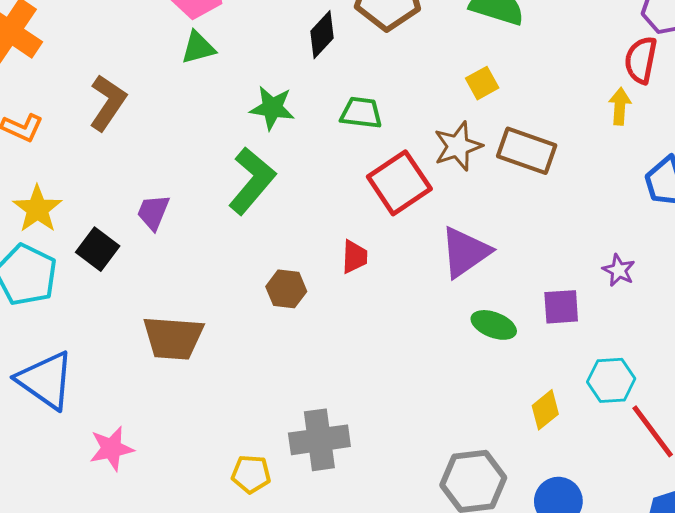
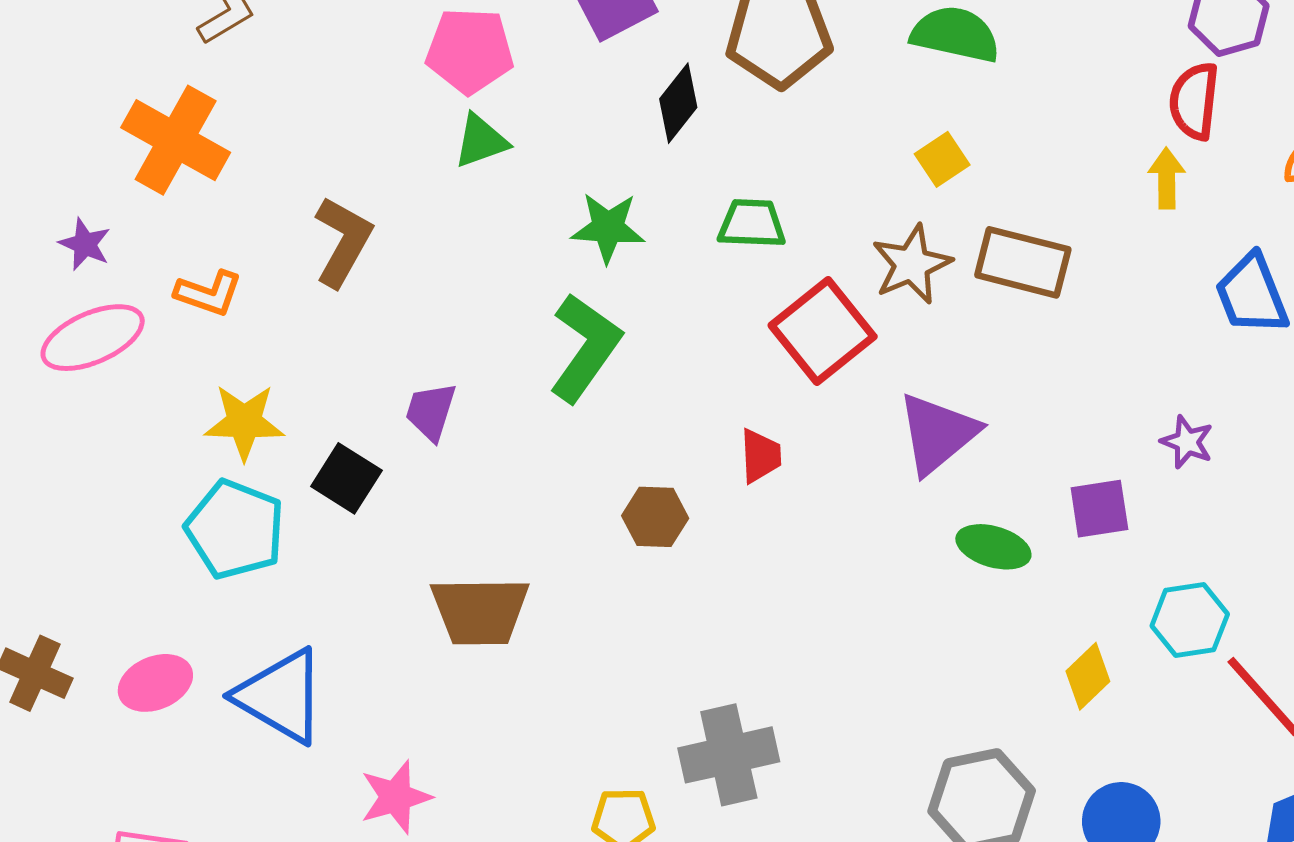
yellow star: (37, 209) -> (244, 422), turned -30

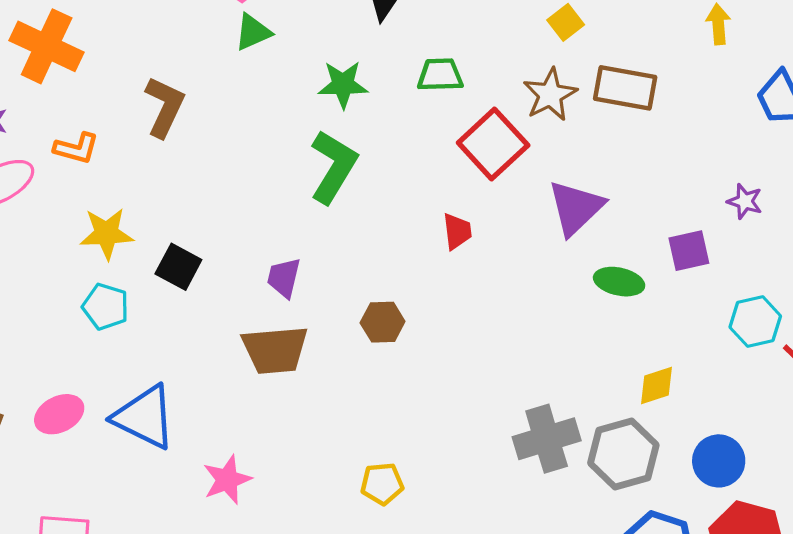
purple trapezoid: (431, 412) -> (284, 278), moved
brown hexagon: (655, 517) -> (383, 322), moved
cyan pentagon: (235, 529) -> (106, 307), size x0.7
yellow diamond: (1088, 676) -> (657, 385), moved, turned 30
gray cross: (729, 755) -> (547, 439), moved

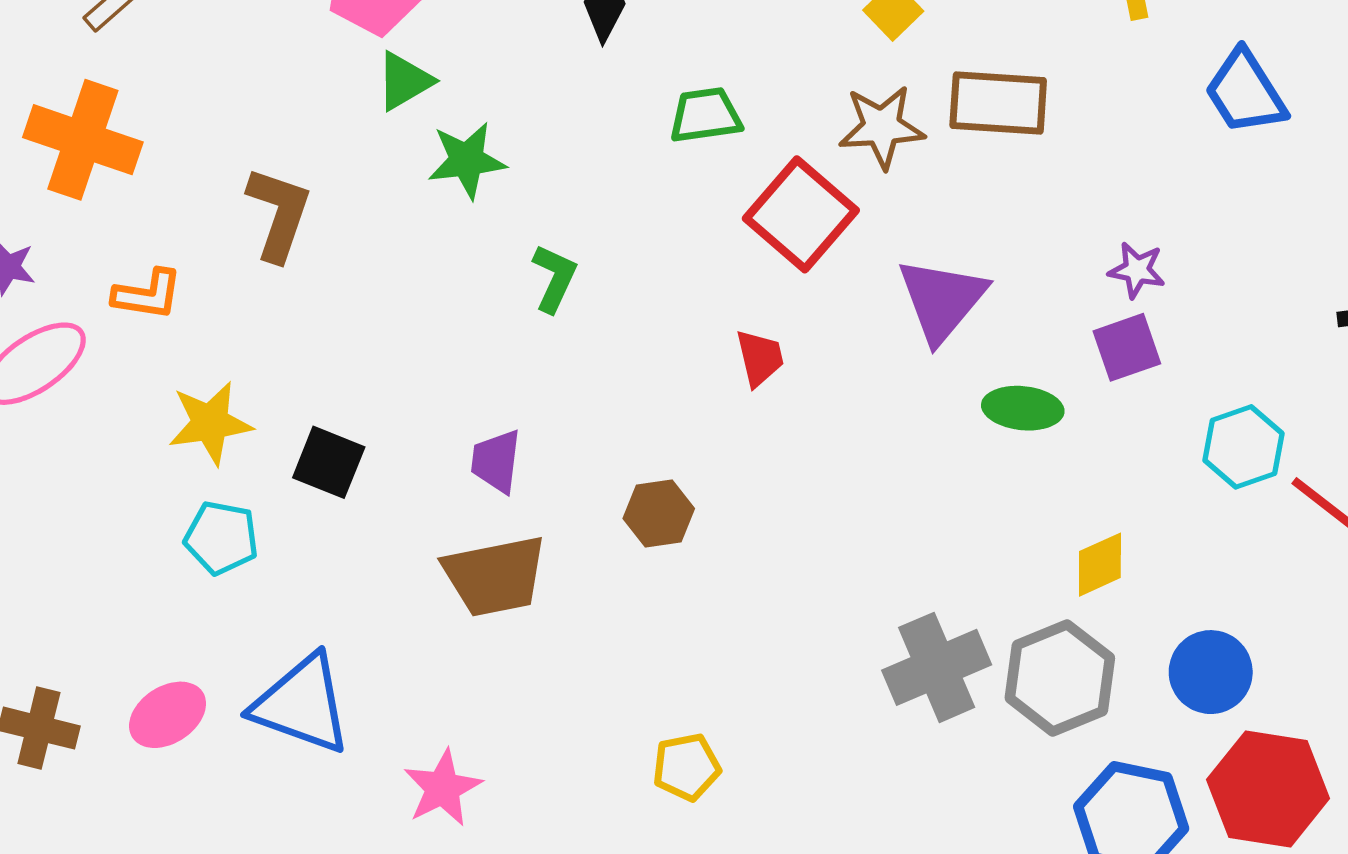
green star: (343, 85) -> (467, 160), moved
brown star: (550, 95) -> (882, 127), turned 30
green L-shape: (333, 167) -> (554, 278), size x0.6
purple star: (745, 201) -> (1137, 270), moved

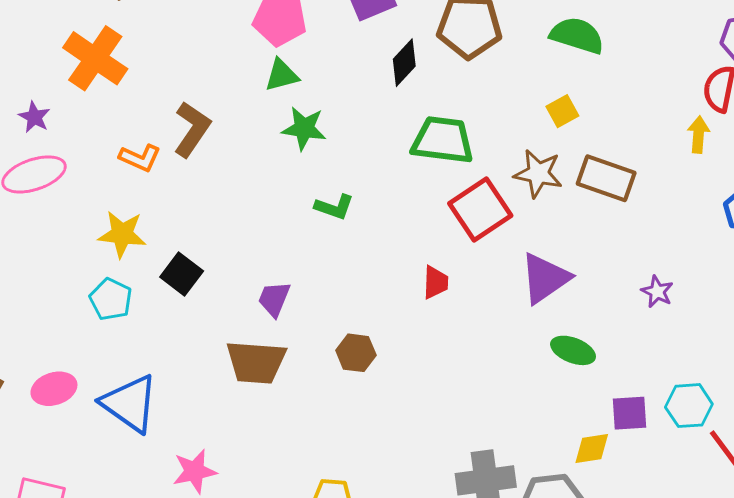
green trapezoid: (705, 115) -> (443, 140), size x1.5
green L-shape: (554, 278) -> (334, 207), turned 69
orange L-shape: (148, 294) -> (140, 158), moved
purple square: (1127, 347) -> (630, 413), moved

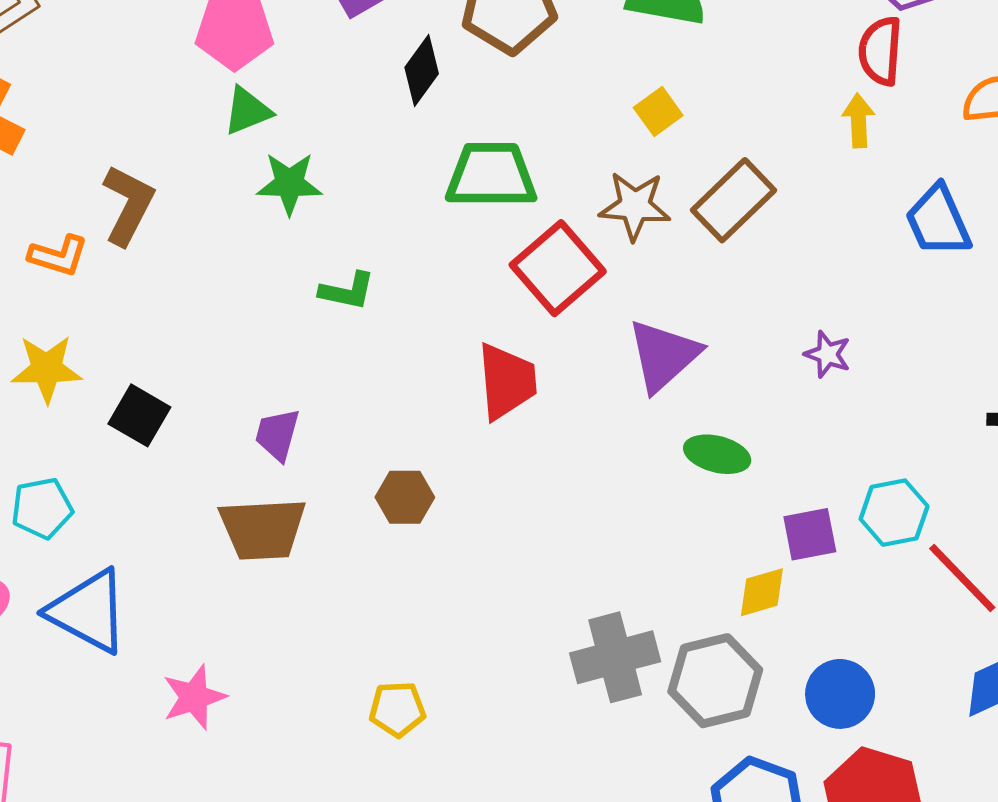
brown rectangle: (606, 178) -> (733, 200), turned -56
red trapezoid: (436, 282) -> (507, 381), size x1.6
cyan pentagon: (111, 299) -> (42, 508), moved, turned -30

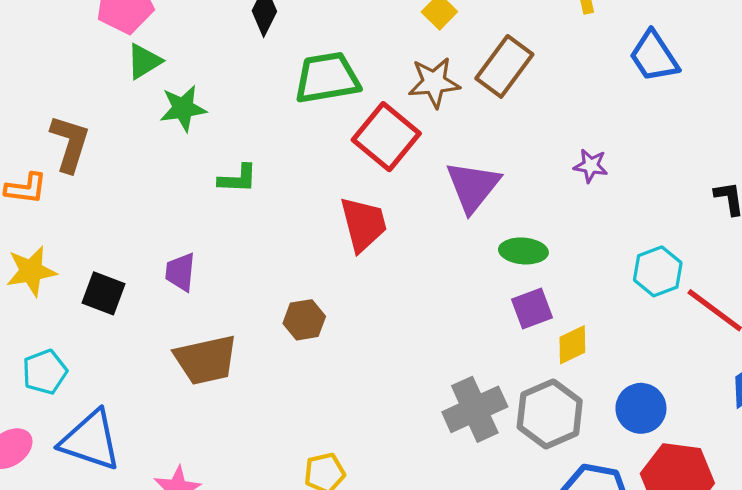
purple trapezoid: (277, 435) -> (180, 272), moved
purple square: (810, 534) -> (532, 309), moved

